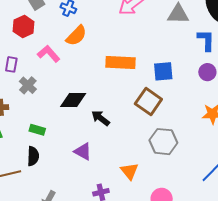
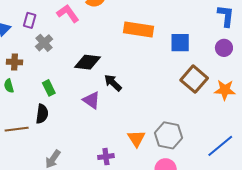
brown square: (148, 102) -> (194, 79), moved
green rectangle: (37, 130) -> (49, 88), turned 42
gray hexagon: (163, 142) -> (169, 135), moved
purple triangle: (83, 151) -> (91, 100), moved

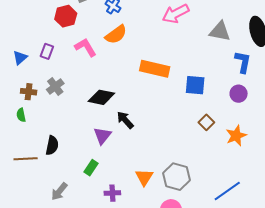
gray cross: (44, 43) -> (55, 86), moved
brown square: (194, 79) -> (206, 122), size x0.6
green rectangle: (49, 88) -> (91, 168), moved, turned 56
orange star: (225, 90) -> (236, 136), turned -30
purple triangle: (91, 100) -> (102, 136), turned 30

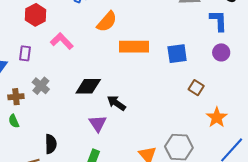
orange semicircle: (116, 35) -> (107, 22), moved
orange star: (236, 136) -> (217, 117), moved

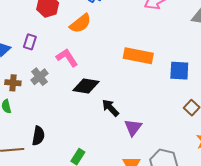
orange semicircle: (107, 22) -> (80, 23), moved
pink L-shape: (62, 41) -> (67, 58), moved
purple triangle: (98, 123) -> (133, 128), moved

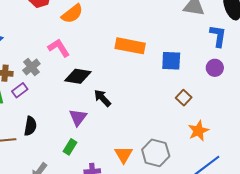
purple rectangle: (30, 42) -> (20, 90), moved, turned 35
purple triangle: (133, 128) -> (78, 117), moved

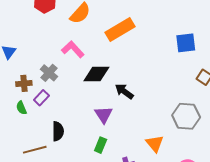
orange rectangle: (130, 46) -> (120, 29), moved, turned -32
gray hexagon: (156, 153) -> (186, 116), moved

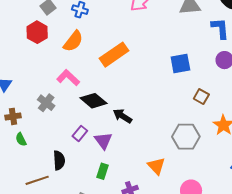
black diamond: (96, 74) -> (93, 101), turned 44
brown cross: (24, 83) -> (13, 116), moved
purple rectangle: (41, 98) -> (80, 133), moved

